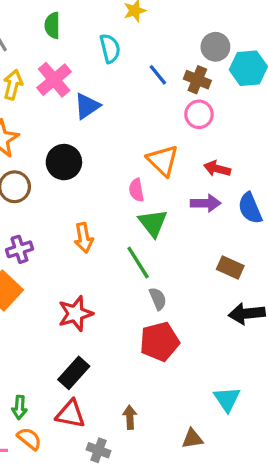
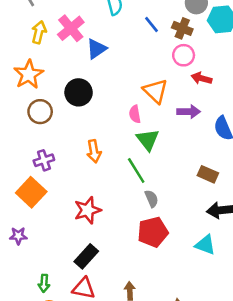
red arrow: (217, 169) -> (201, 78), moved
purple arrow: (206, 203) -> (189, 112), moved
cyan triangle: (227, 399) -> (205, 245), moved, turned -35

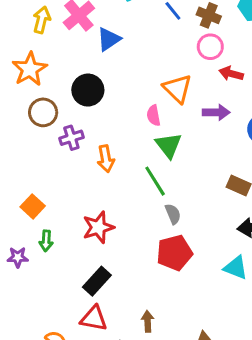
purple cross: (44, 160) -> (71, 138), moved
orange square: (31, 192) -> (33, 206), size x0.7
green arrow: (44, 283) -> (46, 241), moved

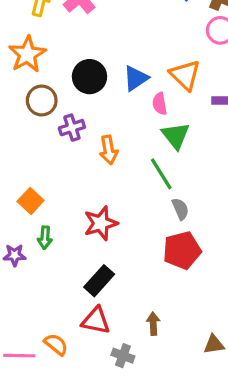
blue triangle: (109, 39) -> (136, 78), moved

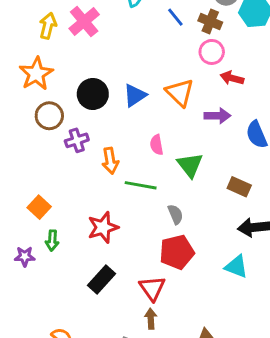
pink semicircle: (160, 104) -> (157, 145), moved
green triangle: (176, 136) -> (190, 165), moved
green line: (161, 174) -> (141, 185), moved, turned -48
red triangle: (96, 321) -> (152, 288), moved, turned 44

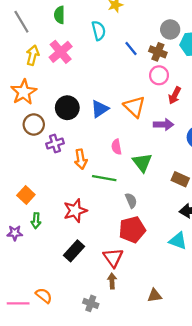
red arrow: (232, 78) -> (175, 95), turned -78

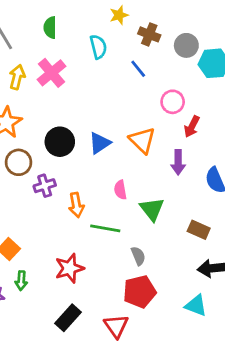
brown cross: (158, 52) -> (149, 34), moved
purple arrow: (163, 125) -> (178, 162), turned 90

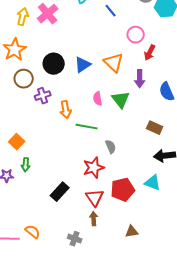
green triangle: (152, 209) -> (121, 100), moved
red star: (69, 268) -> (94, 168), moved
red pentagon: (140, 292) -> (123, 190), moved

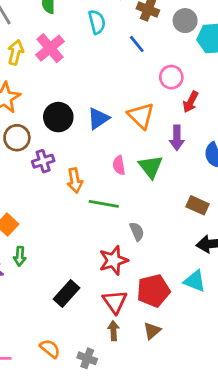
orange semicircle: (33, 232) -> (50, 349), moved
brown triangle: (132, 232) -> (152, 331), moved, turned -32

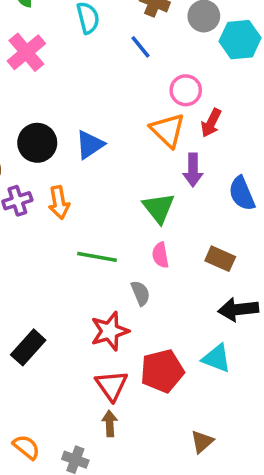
orange triangle: (141, 116) -> (168, 130), moved
pink semicircle: (119, 165) -> (160, 255), moved
orange arrow: (75, 180) -> (59, 203), moved
black rectangle: (67, 293) -> (28, 347), moved
brown triangle: (152, 331) -> (202, 442), moved

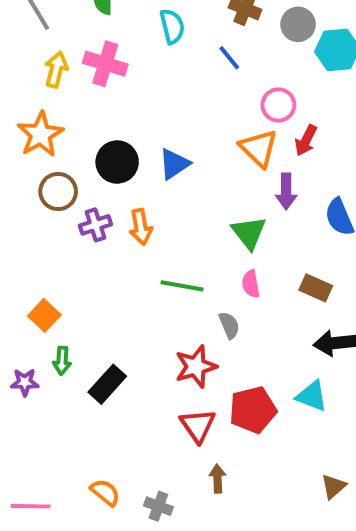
pink cross: (26, 52) -> (105, 64), turned -33
brown arrow: (110, 423) -> (217, 479), moved
brown triangle: (202, 442) -> (333, 486), moved

